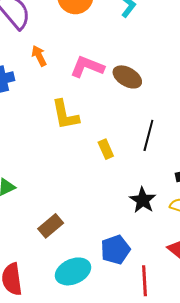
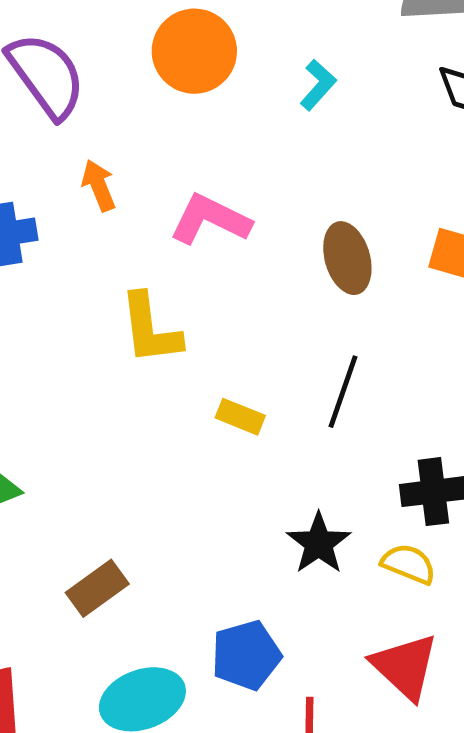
brown ellipse: (127, 77) -> (347, 258), moved, turned 40
yellow rectangle: (106, 149) -> (240, 417), turned -48

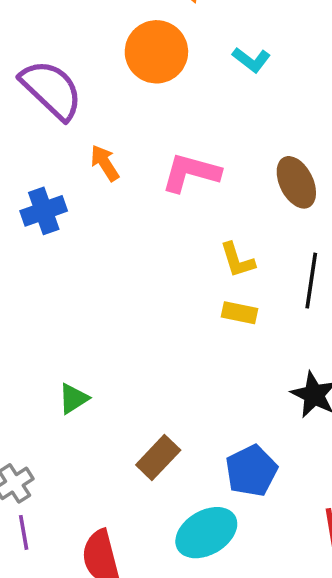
cyan L-shape: (318, 85) -> (251, 60), turned 96
yellow L-shape: (150, 329) -> (237, 260), moved, size x0.7
blue pentagon: (246, 655) -> (251, 471), moved

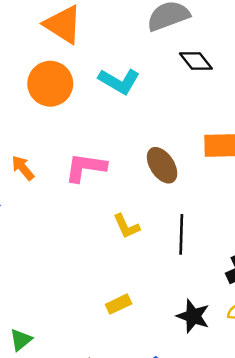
cyan L-shape: (251, 60) -> (119, 81), size x1.5
yellow rectangle: (240, 313) -> (119, 304), moved, turned -30

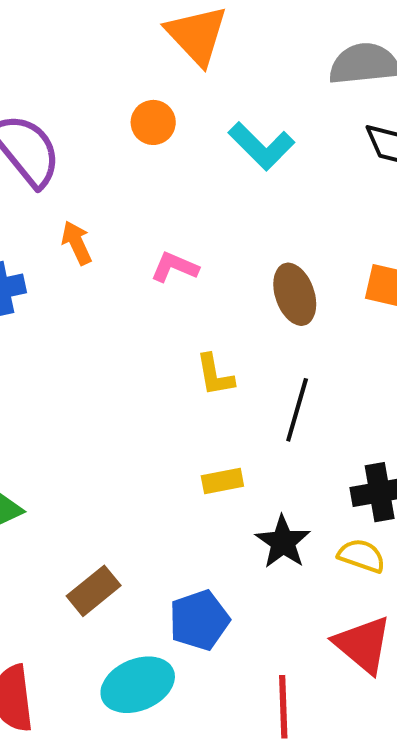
orange circle: (50, 84) -> (153, 122), size x0.6
pink L-shape: (85, 167) -> (175, 267), size x0.7
yellow rectangle: (119, 304) -> (222, 481), moved

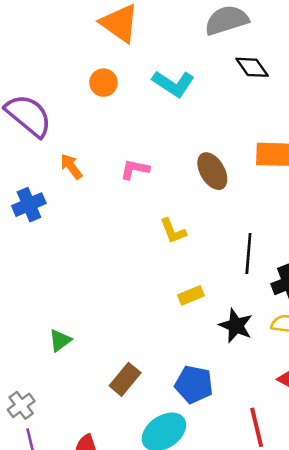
black line: (297, 410) -> (248, 254), moved
blue pentagon: (199, 620) -> (194, 384), turned -30

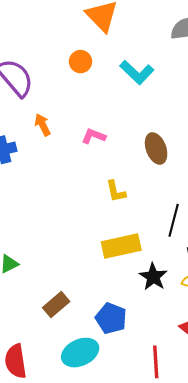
yellow rectangle: (191, 295) -> (121, 246), size x1.8

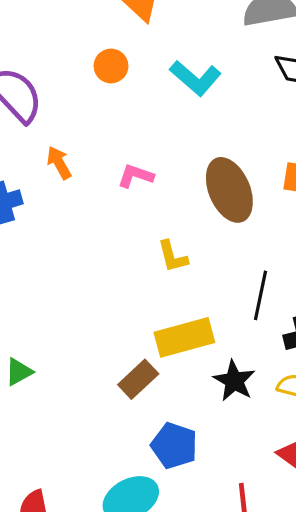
brown ellipse: (156, 148) -> (229, 190), size x1.4
brown rectangle: (56, 305) -> (138, 379), moved

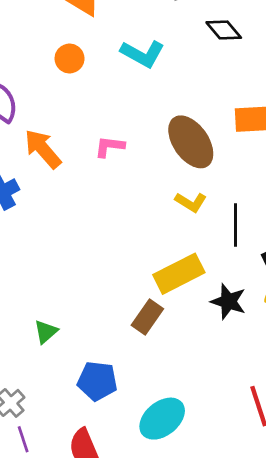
orange arrow: (59, 163) -> (43, 149), size x1.5
yellow L-shape: (173, 256) -> (191, 202), moved, turned -32
blue pentagon: (174, 446) -> (97, 381), moved

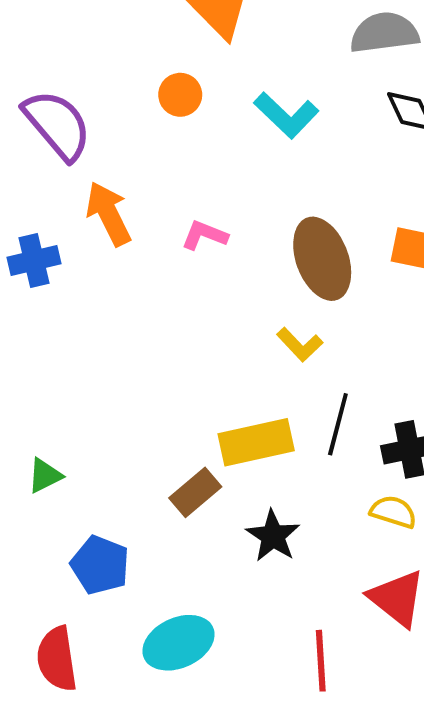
black line: (235, 225) -> (338, 424), moved
black star: (228, 301) -> (273, 536), moved

